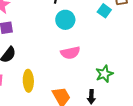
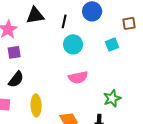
cyan square: (104, 11) -> (112, 44), moved, turned 32

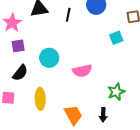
cyan circle: (73, 44) -> (49, 58), moved

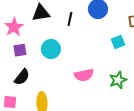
cyan circle: (49, 58) -> (51, 49), moved
green star: (116, 92) -> (118, 80), moved

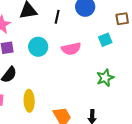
pink semicircle: (84, 75) -> (71, 49), moved

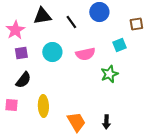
black line: (57, 17) -> (71, 22), turned -48
green star: (105, 78) -> (109, 74), moved

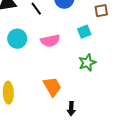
green star: (109, 74) -> (87, 63), moved
orange trapezoid: (76, 122) -> (52, 87), moved

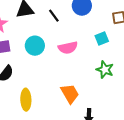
green star: (87, 63) -> (105, 70), turned -30

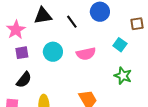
cyan square: (102, 39) -> (120, 45), turned -32

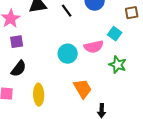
cyan circle: (53, 52) -> (68, 54), moved
pink semicircle: (86, 54) -> (94, 47), moved

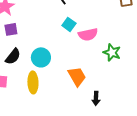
cyan square: (115, 34) -> (69, 24), moved
cyan circle: (68, 54) -> (41, 57), moved

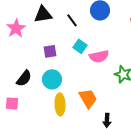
purple square: (11, 29) -> (50, 51), moved
yellow ellipse: (33, 82) -> (60, 104), moved

